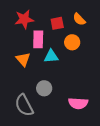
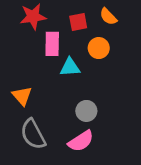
orange triangle: (23, 59) -> (22, 96), moved
gray circle: (44, 88) -> (86, 111), moved
pink semicircle: (78, 103) -> (81, 141), moved, turned -36

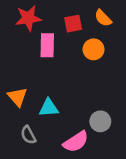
cyan triangle: (70, 67) -> (49, 108), moved
gray circle: (86, 111) -> (100, 121), moved
gray semicircle: (33, 134) -> (28, 135), size x0.6

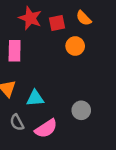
red star: (28, 18) -> (30, 18), moved, turned 30
pink rectangle: (47, 45) -> (15, 51), moved
pink semicircle: (76, 142) -> (46, 129), moved

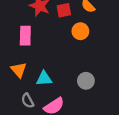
gray circle: (81, 110) -> (86, 81), moved

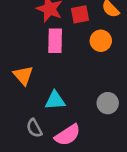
pink rectangle: (25, 36) -> (55, 41), moved
orange triangle: (19, 70) -> (23, 75), moved

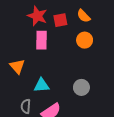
orange circle: (101, 41) -> (85, 40), moved
gray semicircle: (34, 128) -> (26, 106), turned 32

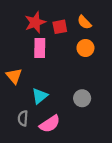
red star: (37, 16) -> (35, 22), turned 30
cyan triangle: (42, 85) -> (40, 96), turned -35

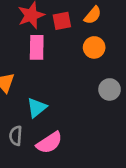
orange semicircle: (84, 22) -> (93, 15), turned -96
gray circle: (82, 98) -> (110, 89), moved

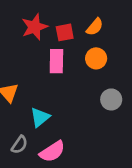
pink rectangle: (37, 47) -> (56, 61), moved
gray semicircle: (16, 136) -> (19, 145), turned -150

